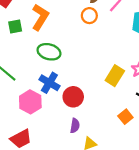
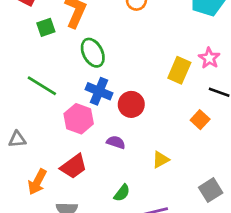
green ellipse: (49, 52) -> (93, 53), turned 55
purple semicircle: (75, 126) -> (116, 142), moved, turned -72

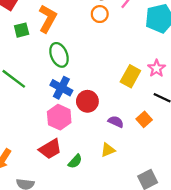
pink hexagon: (79, 119) -> (59, 117), moved
purple semicircle: (116, 142) -> (116, 122), moved
red trapezoid: (74, 166) -> (50, 149), moved
green semicircle: (122, 193) -> (75, 161), moved

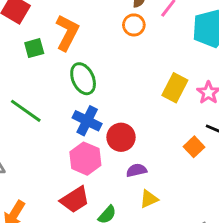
yellow rectangle: (130, 76) -> (175, 88), moved
orange square: (144, 119) -> (194, 147), moved
purple semicircle: (116, 122) -> (136, 170), moved, turned -35

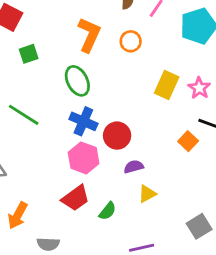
orange circle: (134, 25) -> (131, 41), moved
orange L-shape: (67, 33) -> (89, 35), moved

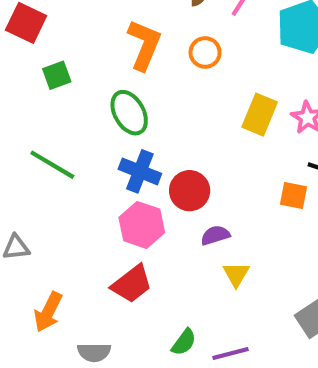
orange square: (188, 141) -> (293, 196), turned -30
yellow triangle: (147, 194) -> (236, 274), turned -30
green semicircle: (108, 211) -> (184, 342), moved

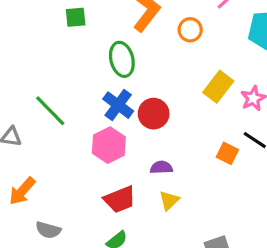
green line: (52, 165) -> (50, 111), moved
red circle: (190, 191) -> (154, 114), moved
red trapezoid: (132, 284) -> (120, 199), moved

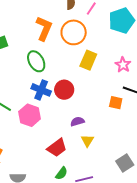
orange circle: (190, 30) -> (74, 32), size x1.6
yellow rectangle: (218, 87) -> (88, 60), moved
pink hexagon: (109, 145) -> (30, 115), moved

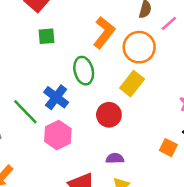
yellow rectangle: (88, 60) -> (132, 84), moved
blue cross: (41, 90) -> (56, 97), moved

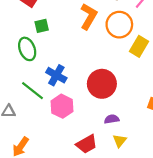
green ellipse: (84, 71) -> (27, 49), moved
yellow rectangle: (132, 84) -> (139, 46), moved
red circle: (109, 115) -> (102, 84), size x1.4

